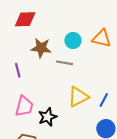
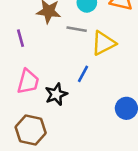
yellow triangle: (78, 97) -> (103, 43), moved
blue line: (104, 100) -> (83, 74), moved

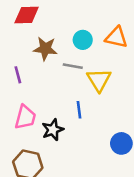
yellow triangle: (103, 43) -> (99, 80), turned -35
blue line: (83, 74) -> (79, 110), turned -35

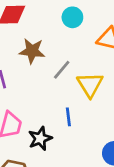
cyan circle: (83, 40) -> (72, 17), moved
gray line: (73, 66) -> (62, 70), turned -60

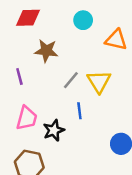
gray line: (62, 70) -> (71, 80), moved

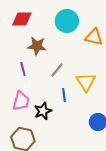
cyan circle: (83, 20) -> (67, 21), size x1.5
purple line: (19, 76) -> (23, 69), moved
yellow triangle: (99, 81) -> (86, 82), moved

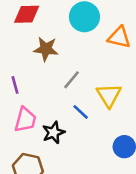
purple line: (23, 69) -> (15, 85), moved
blue line: (64, 95) -> (81, 112), turned -40

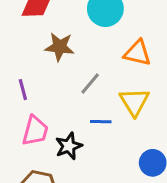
orange triangle: (119, 37) -> (137, 53), moved
blue line: (81, 112) -> (101, 122), turned -42

